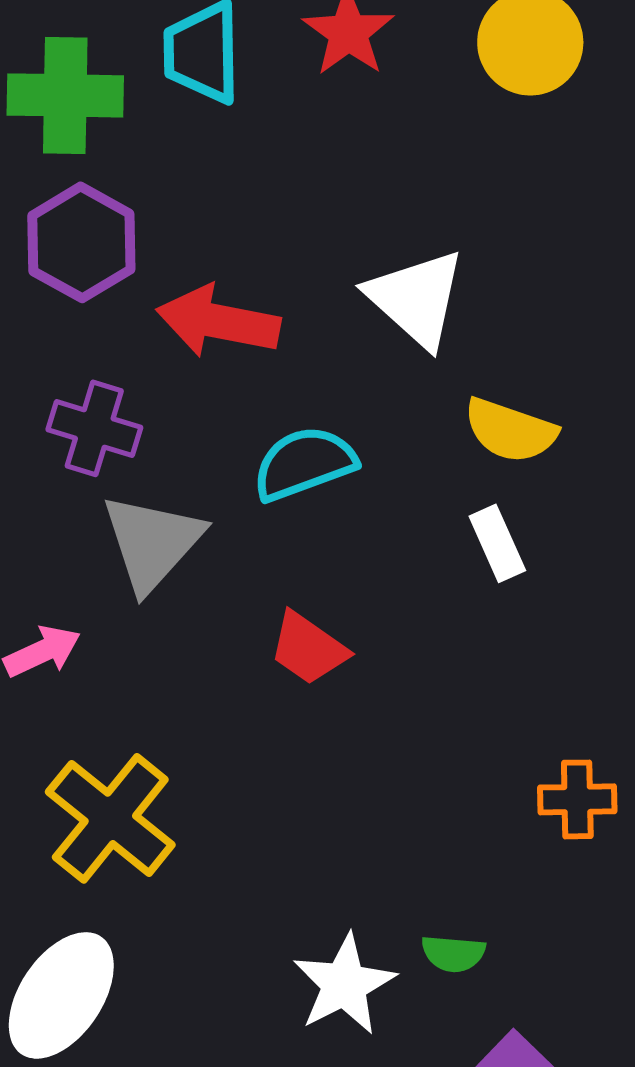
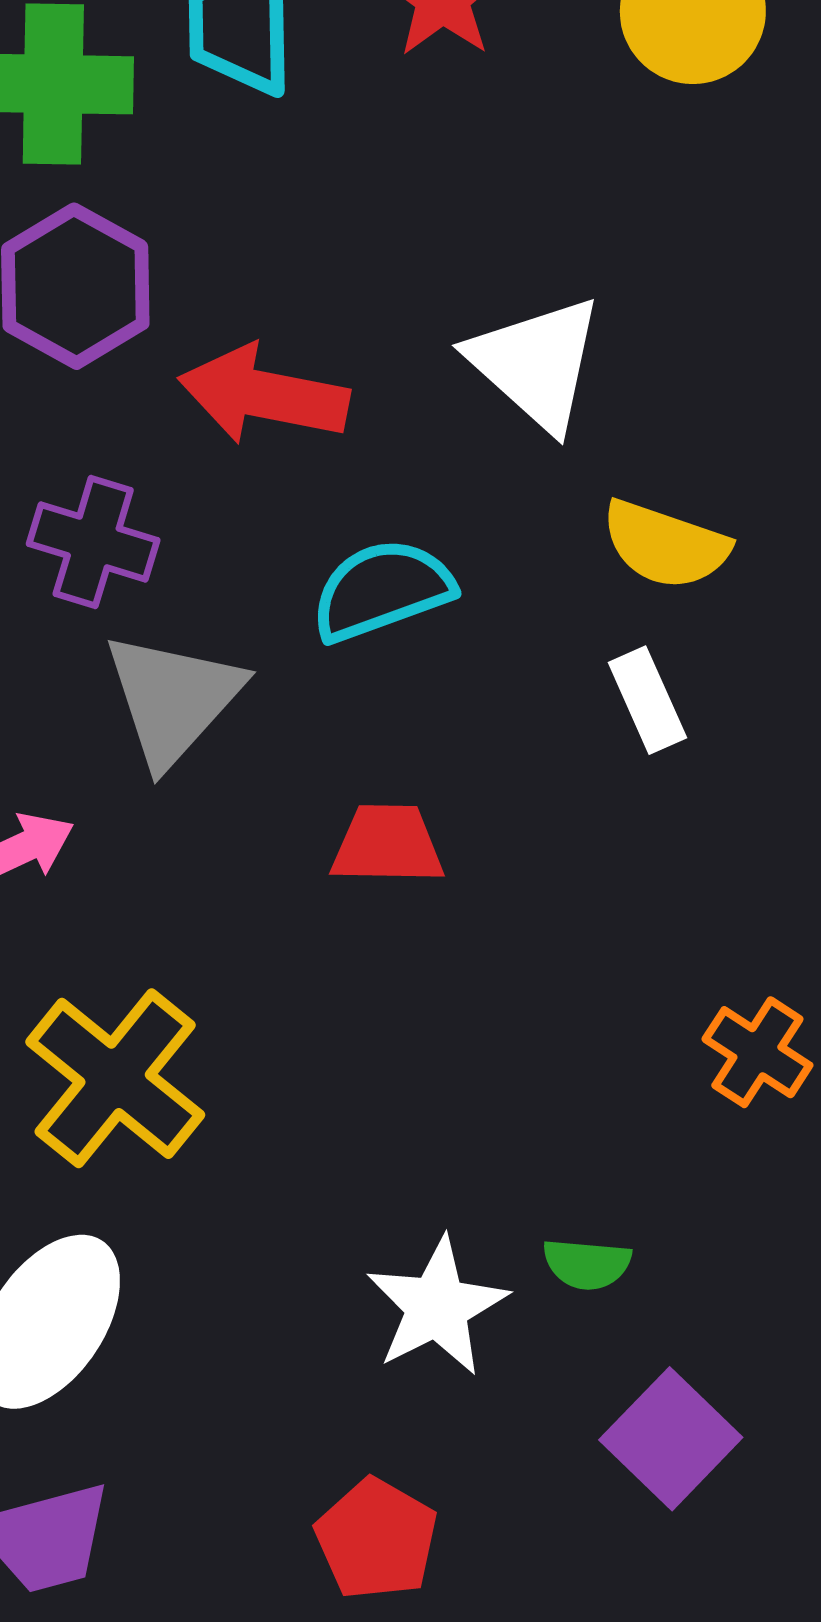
red trapezoid: (308, 648) -> (387, 845), turned 146
orange cross: (577, 799) -> (757, 1052), turned 34

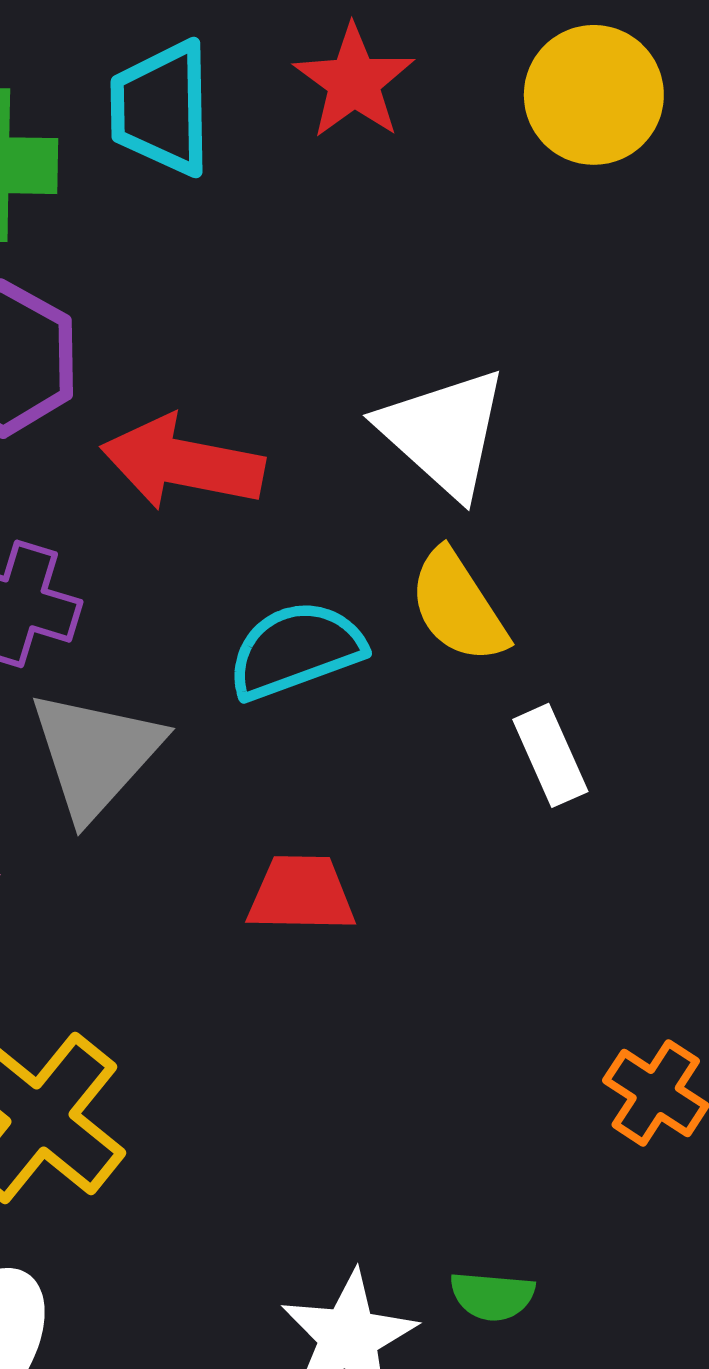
yellow semicircle: (665, 545) -> (458, 606), moved, turned 38

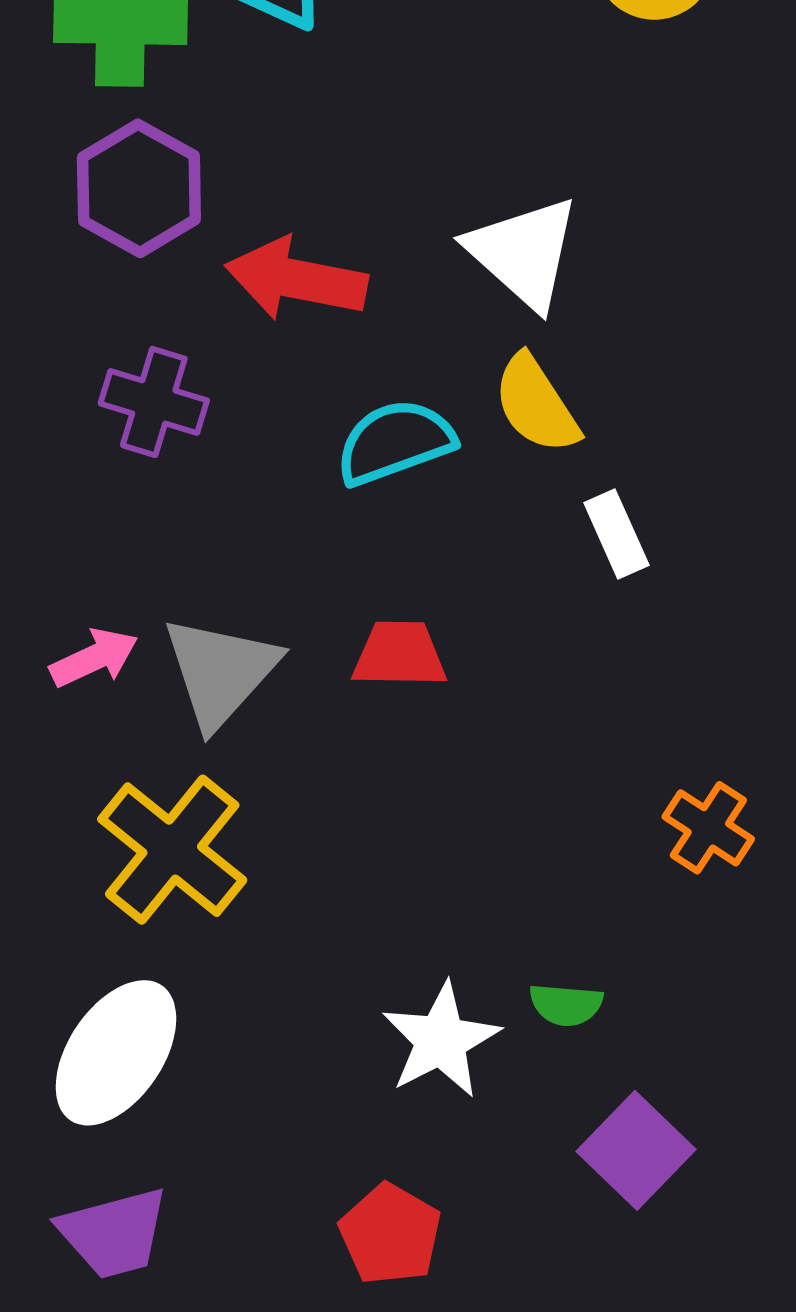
gray triangle: (95, 754) -> (220, 672), moved

